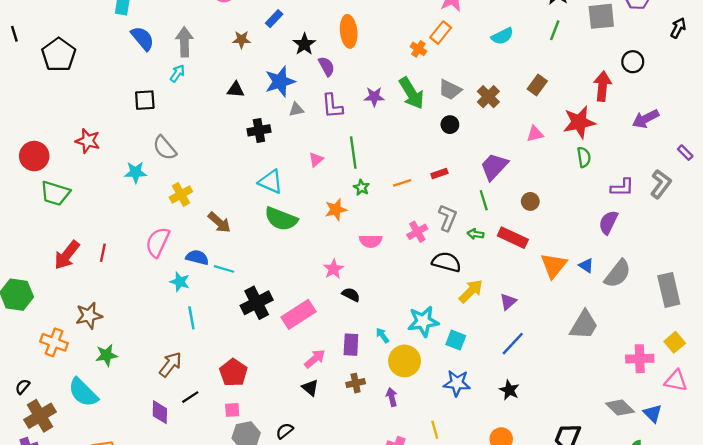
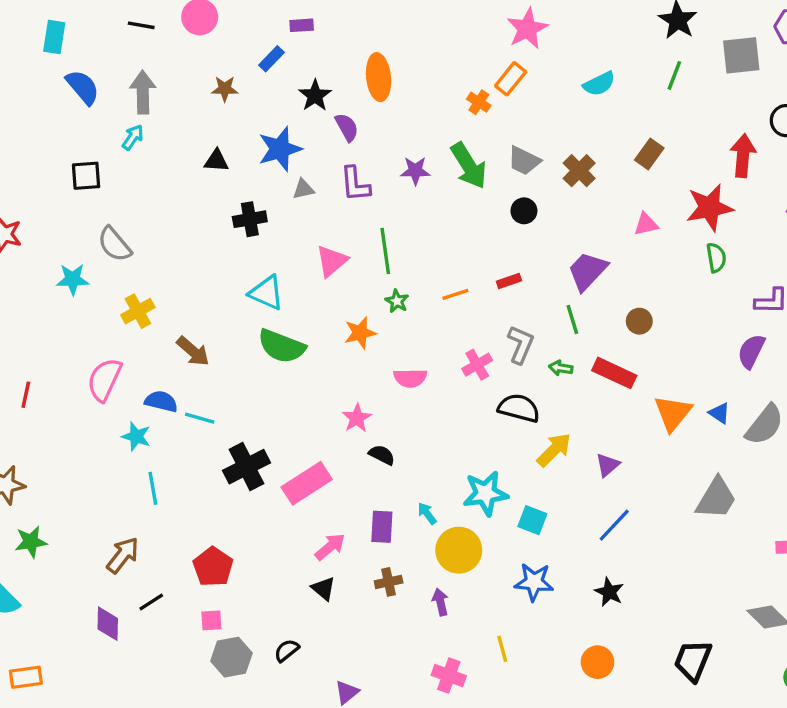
pink triangle: (316, 160) -> (332, 261), size x1.5

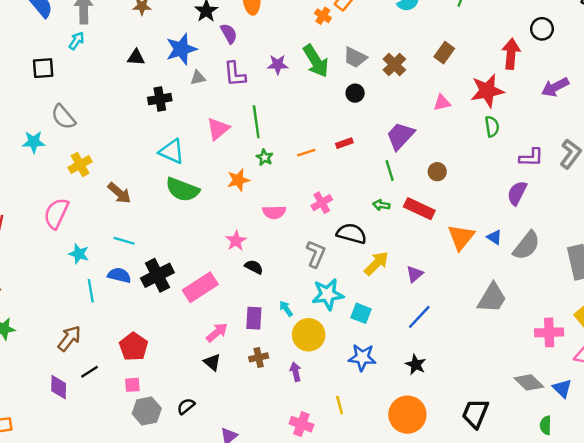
gray L-shape: (521, 345) -> (316, 254), moved
blue semicircle: (161, 401) -> (119, 275), moved
orange circle: (597, 662) -> (407, 415), size x1.6

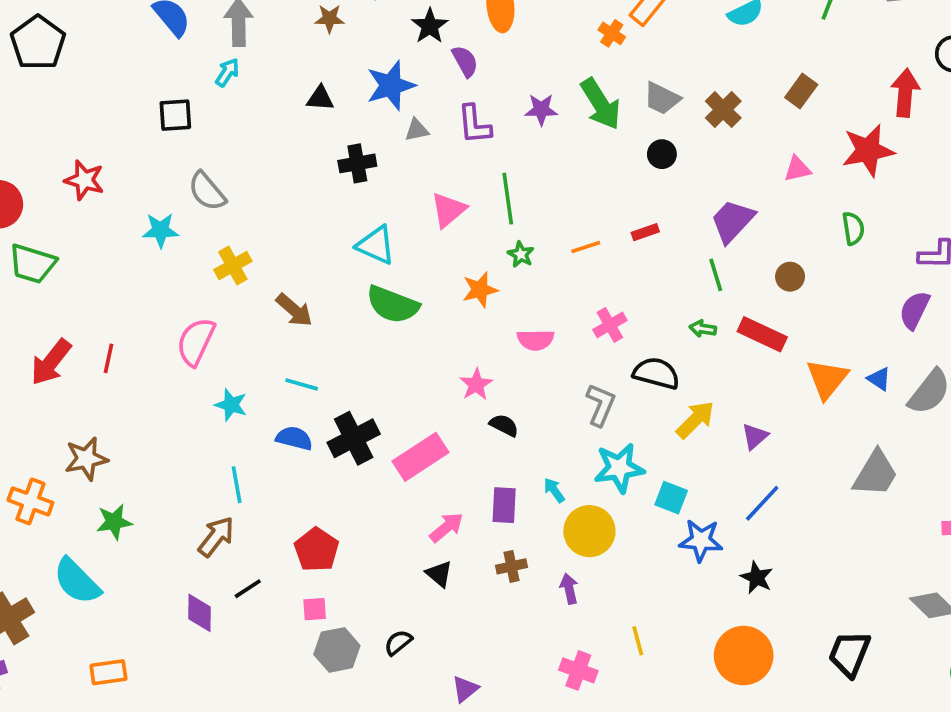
green semicircle: (492, 126) -> (853, 228), moved
cyan line: (91, 291) -> (237, 485), moved
blue star: (362, 357) -> (701, 540), moved

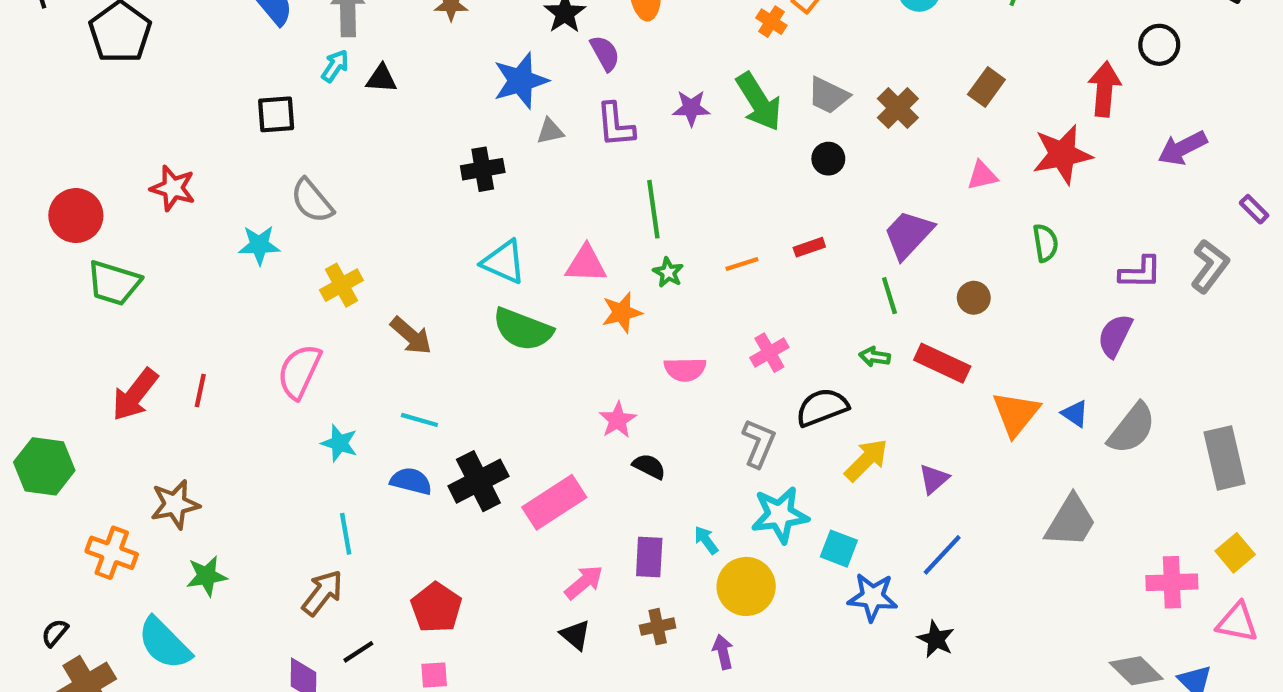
black triangle: (320, 98) -> (381, 79), moved
pink triangle: (448, 210) -> (586, 264), moved, turned 42
black semicircle: (656, 373) -> (822, 407), turned -36

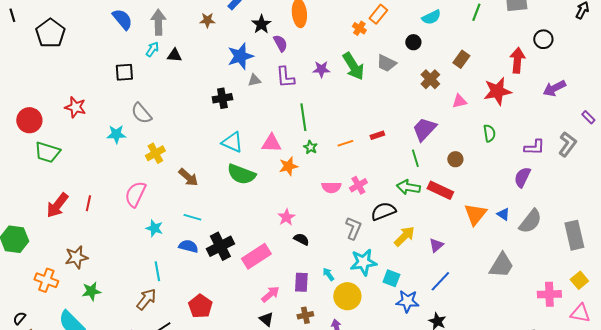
brown cross: (898, 108) -> (430, 79), moved
black circle: (828, 159) -> (413, 42), moved
green arrow: (875, 357) -> (408, 187), size x1.6
pink semicircle: (685, 369) -> (331, 187), moved

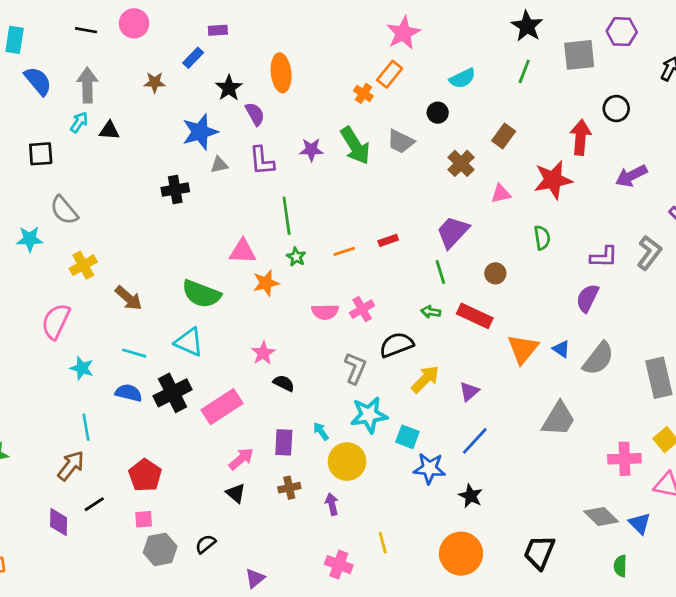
cyan triangle: (232, 142) -> (189, 342), moved
green arrow: (408, 187) -> (431, 312), size x0.6

